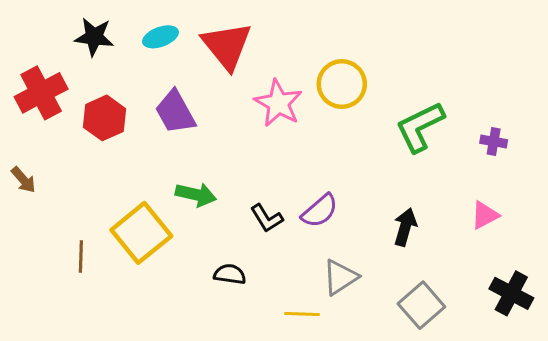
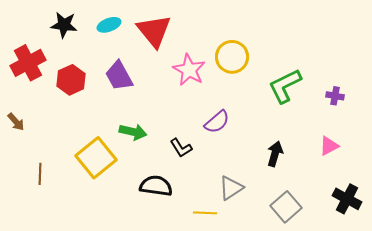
purple semicircle: (320, 211) -> (217, 122), moved
brown line: (81, 257) -> (40, 174), moved
black semicircle: (230, 274) -> (156, 186), size x1.5

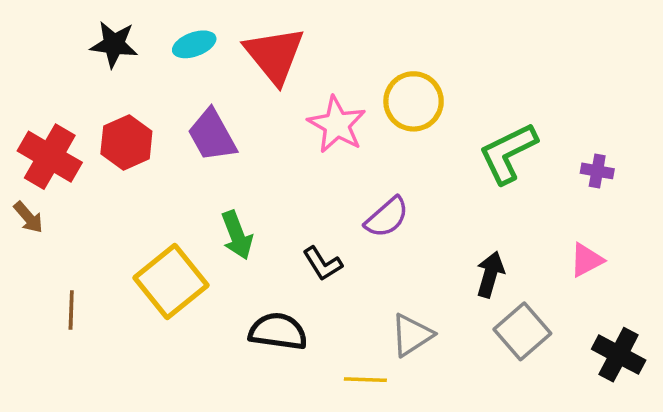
red cross: (28, 63) -> (50, 157), moved, turned -32
green arrow: (133, 132) -> (237, 235), turned 56
gray square: (286, 207) -> (522, 331), moved

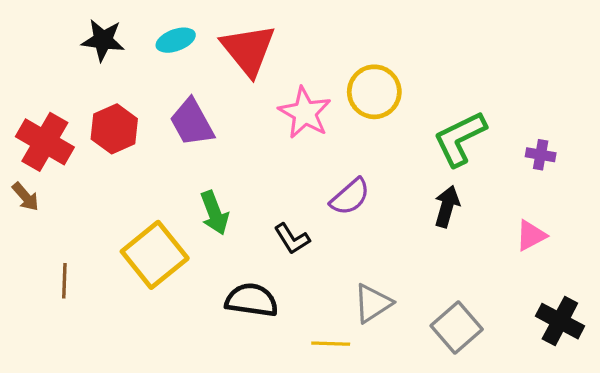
black arrow: (490, 274) -> (447, 206), moved
gray square: (522, 331) -> (457, 328), moved

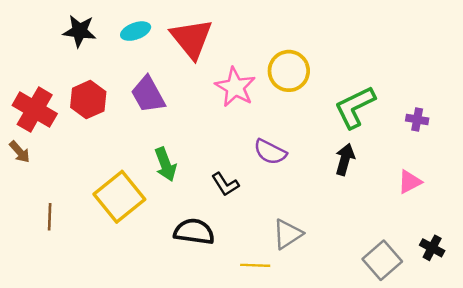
purple semicircle: (350, 197) -> (270, 152), turned 68
black cross: (560, 321) -> (432, 248), size x0.7
gray square: (457, 328) -> (382, 260), moved

